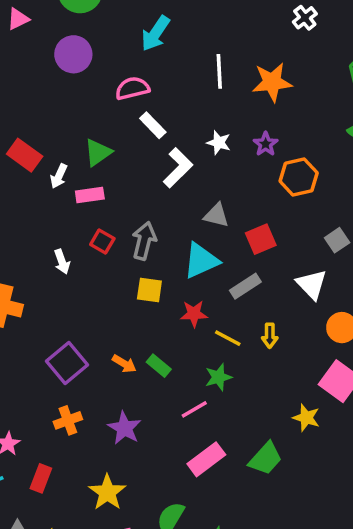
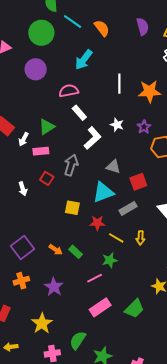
gray arrow: (144, 241) -> (71, 165), moved

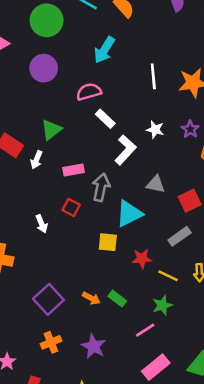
green triangle: (47, 127) -> (51, 130), moved
pink rectangle: (41, 151) -> (73, 170), moved
cyan triangle: (103, 192) -> (129, 214), moved

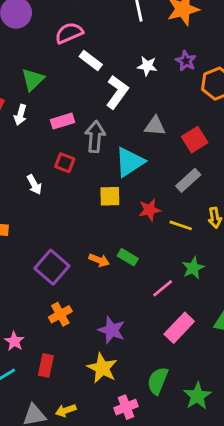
green star: (162, 305) -> (193, 268), moved
purple star: (94, 346) -> (112, 330), moved

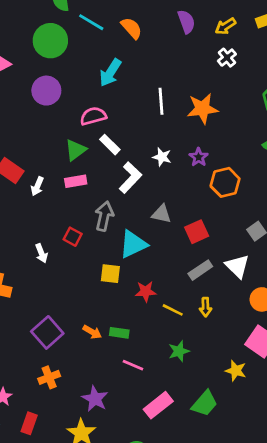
green triangle: (33, 80) -> (76, 150), moved
pink rectangle: (62, 121) -> (76, 181), moved
gray rectangle: (188, 180) -> (200, 270), moved
green rectangle: (128, 257) -> (119, 333), turned -30
pink line: (163, 288) -> (133, 365), moved, turned 55

